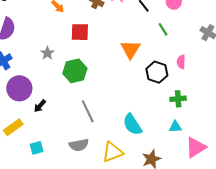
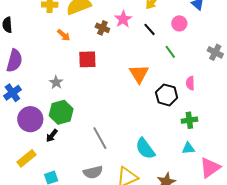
green hexagon: (75, 71) -> (61, 112), moved

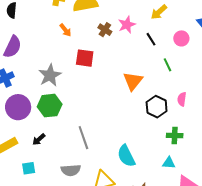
gray star: (56, 82) -> (50, 75), size x1.6
black arrow: (52, 136) -> (39, 139), moved

